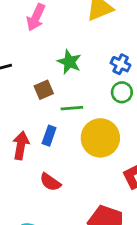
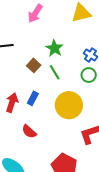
brown square: (44, 90) -> (34, 65), turned -32
green line: (72, 108) -> (55, 72), moved, turned 56

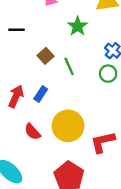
green star: (54, 48) -> (78, 26), moved
yellow circle: (69, 105) -> (68, 126), moved

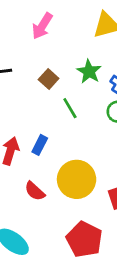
green star: (78, 26) -> (89, 71), moved
brown square: (46, 56) -> (49, 79), moved

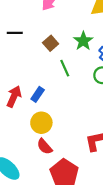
yellow circle: (77, 179) -> (41, 123), moved, size x0.7
red semicircle: (35, 191) -> (45, 147), moved

